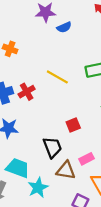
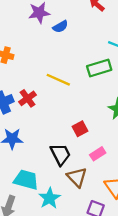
pink rectangle: (86, 159) -> (98, 154), moved
brown triangle: (66, 170) -> (77, 177), turned 42

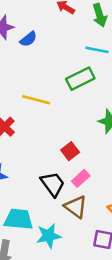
pink rectangle: (98, 154) -> (81, 178), moved
cyan star: (49, 198) -> (49, 236), turned 30

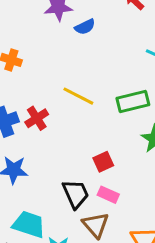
green rectangle: (80, 79) -> (133, 102), moved
pink rectangle: (81, 178) -> (108, 195), turned 54

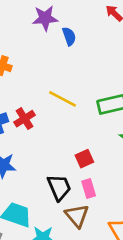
blue semicircle: (85, 27) -> (69, 36), turned -84
pink rectangle: (108, 195) -> (89, 189), turned 48

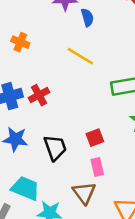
yellow line: (63, 99) -> (80, 56), moved
black trapezoid: (59, 187) -> (55, 148), moved

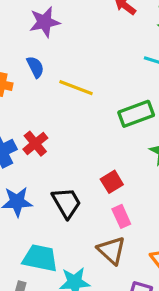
blue semicircle: (87, 18) -> (35, 67), moved

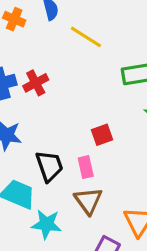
black trapezoid: (67, 203) -> (49, 166), moved
pink rectangle: (121, 216) -> (86, 167), moved

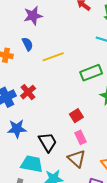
yellow line: (86, 37) -> (53, 57), turned -40
pink rectangle: (86, 167) -> (80, 137), moved

